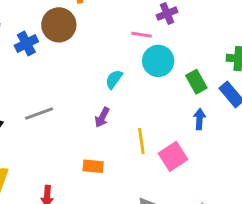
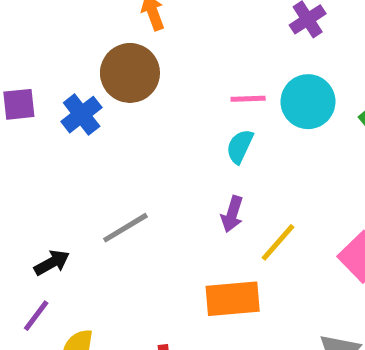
pink line: (142, 35) -> (248, 99), moved
yellow line: (141, 141) -> (278, 242), moved, turned 60
orange rectangle: (93, 166) -> (233, 299), size x1.5

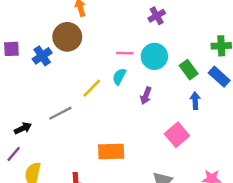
purple arrow: (232, 214) -> (146, 96), moved
yellow line: (278, 242) -> (92, 88), moved

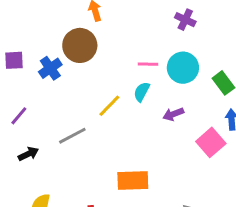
purple cross: (157, 16) -> (185, 20), turned -35
purple arrow: (146, 96) -> (173, 114), turned 49
pink square: (177, 135) -> (211, 142), moved
purple line: (14, 154) -> (19, 116), moved

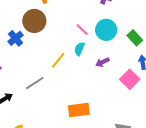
pink line: (148, 64) -> (82, 30), turned 48

